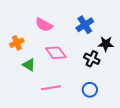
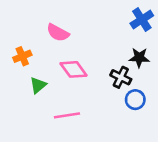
blue cross: (85, 25) -> (142, 19), moved
green triangle: (29, 65) -> (38, 85), turned 48
blue circle: (90, 90) -> (135, 100), moved

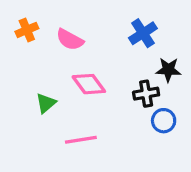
blue cross: (142, 19) -> (143, 33), moved
orange cross: (22, 56) -> (27, 30), moved
black cross: (121, 77) -> (146, 94), turned -36

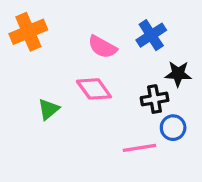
orange cross: (27, 30) -> (28, 32), size x1.5
pink semicircle: (70, 40) -> (102, 47), moved
pink line: (81, 140) -> (139, 148), moved

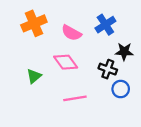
orange cross: (28, 32) -> (34, 23), moved
black cross: (155, 99) -> (108, 69), turned 30
pink line: (139, 148) -> (75, 98), moved

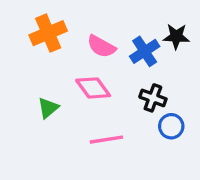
blue cross: (105, 25) -> (145, 51), moved
black star: (124, 52) -> (176, 36), moved

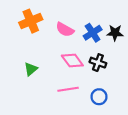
black star: (176, 36) -> (115, 33), moved
pink diamond: (93, 88) -> (72, 60), moved
blue circle: (171, 126) -> (99, 97), moved

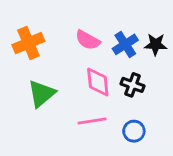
orange cross: (31, 21) -> (28, 43), moved
pink diamond: (72, 60) -> (98, 82), turned 30
green triangle: (31, 69) -> (41, 94), size x1.5

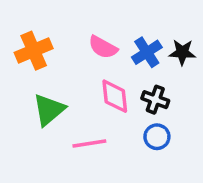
pink line: (92, 121) -> (89, 144), moved
blue circle: (134, 131) -> (157, 137), moved

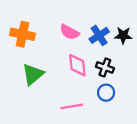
orange cross: (34, 51) -> (23, 34), turned 35
pink line: (89, 144) -> (72, 106), moved

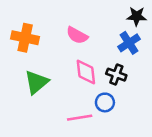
blue cross: (99, 35) -> (129, 43), moved
black star: (123, 35) -> (137, 16), moved
blue circle: (106, 93) -> (105, 102), moved

